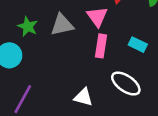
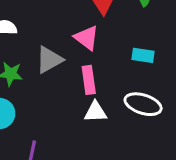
pink rectangle: (101, 46) -> (89, 80), moved
white triangle: (83, 97) -> (96, 112), moved

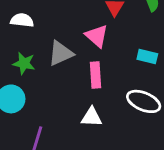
white triangle: (96, 112) -> (92, 117), moved

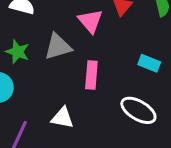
pink triangle: (97, 36) -> (90, 21), moved
white triangle: (92, 117) -> (63, 118), moved

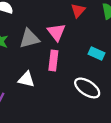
pink triangle: (90, 21) -> (56, 32), moved
white triangle: (63, 118) -> (26, 79), moved

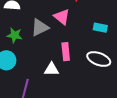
pink rectangle: (53, 60) -> (66, 52), moved
white triangle: (26, 79) -> (52, 69), moved

